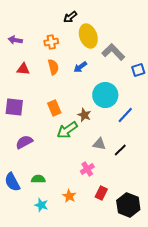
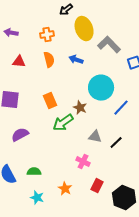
blue arrow: (80, 67) -> (76, 60), turned 56
pink cross: (87, 169) -> (83, 162), turned -32

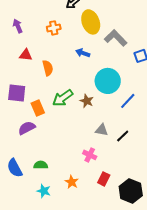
purple arrow: (11, 33) -> (18, 26), turned 56
orange semicircle: (49, 60) -> (48, 68), moved
orange rectangle: (50, 101) -> (38, 108), moved
green arrow: (63, 123) -> (63, 98), moved

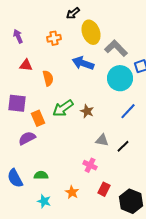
blue arrow: (83, 53) -> (83, 63), size x1.5
cyan circle: (108, 81) -> (120, 78), moved

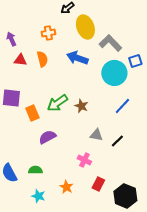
purple arrow: (18, 36) -> (11, 39), moved
orange semicircle: (48, 78) -> (42, 59), moved
purple semicircle: (27, 138) -> (47, 137), moved

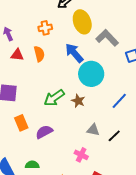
blue arrow: (77, 58) -> (74, 53), turned 30
cyan circle: (114, 73) -> (91, 74), moved
orange rectangle: (32, 113) -> (21, 123), moved

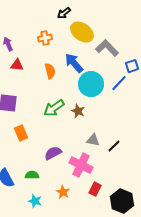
yellow ellipse: (82, 22) -> (82, 32), turned -35
orange semicircle: (39, 54) -> (50, 71), moved
blue line: (119, 101) -> (119, 83), moved
purple semicircle: (44, 132) -> (53, 153), moved
pink cross: (81, 155) -> (81, 165), size x1.6

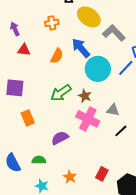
orange semicircle: (50, 71) -> (57, 56), turned 42
gray triangle: (93, 140) -> (113, 110), moved
pink cross: (81, 165) -> (88, 119), moved

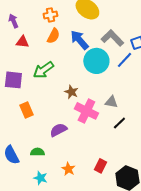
gray L-shape: (114, 33) -> (112, 38), moved
orange semicircle: (57, 56) -> (53, 36), moved
green arrow: (61, 93) -> (43, 70), moved
brown star: (85, 96) -> (71, 92), moved

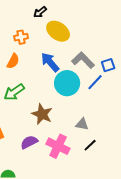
orange semicircle: (53, 36) -> (13, 61), moved
brown star: (71, 92) -> (42, 114), size x1.5
pink cross: (86, 111) -> (58, 146), moved
purple semicircle: (58, 130) -> (29, 142), moved

